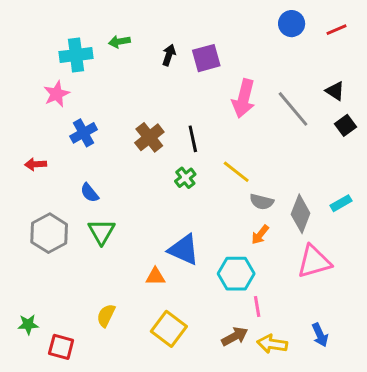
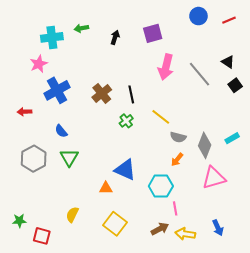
purple square: (206, 58) -> (153, 33), moved
blue cross: (84, 133) -> (57, 90), size x1.4

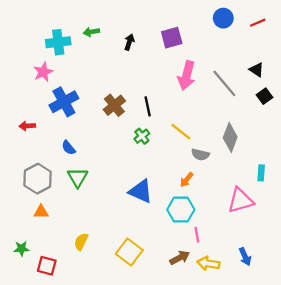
cyan rectangle: (232, 138) -> (261, 173), moved, turned -56
gray diamond: (205, 145) -> (230, 137), moved
orange arrow: (177, 160) -> (187, 180), moved
orange triangle: (106, 188) -> (41, 212), moved

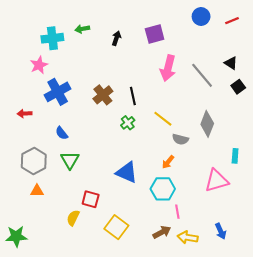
green star: (21, 249) -> (16, 236), moved, size x1.5
red square: (47, 266) -> (91, 199), moved

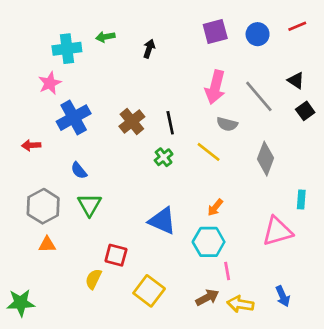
blue circle: (201, 16) -> (258, 34), moved
purple square: (155, 34) -> (215, 31), moved
gray semicircle: (180, 139) -> (227, 124), moved

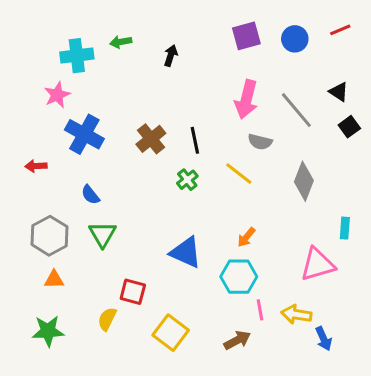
blue cross: (74, 118) -> (84, 134), turned -32
green star: (21, 303) -> (48, 331), moved
yellow arrow: (240, 304) -> (296, 314), moved

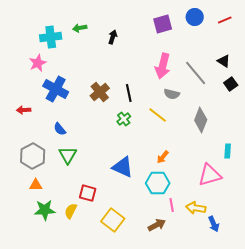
blue circle: (295, 39) -> (195, 17), moved
green star: (48, 331) -> (45, 210), moved

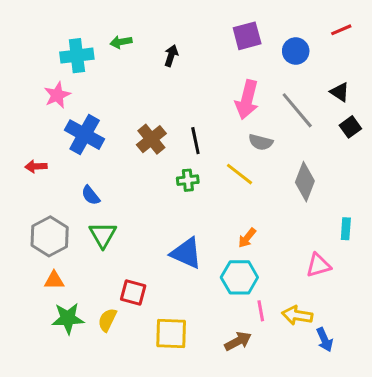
blue circle: (195, 17) -> (296, 51), moved
green cross: (124, 119) -> (188, 180), turned 32
pink triangle: (210, 175) -> (318, 265), size x0.7
yellow square: (113, 220) -> (171, 334), turned -35

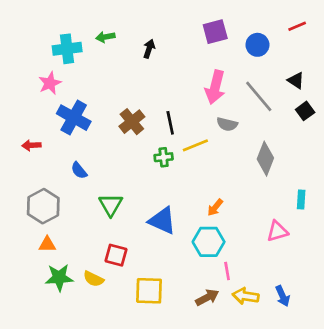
yellow line: (239, 174) -> (195, 145), moved, turned -60
green triangle: (103, 235) -> (111, 205), moved
yellow arrow: (297, 315) -> (246, 296), moved
yellow semicircle: (107, 320) -> (94, 279), turned -90

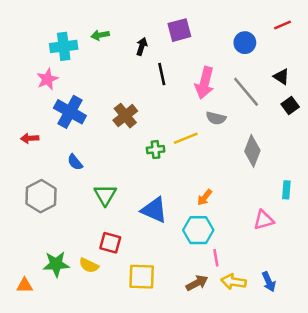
purple square: (215, 32) -> (179, 30), moved
black line: (170, 123) -> (162, 74), moved
orange triangle: (47, 244) -> (25, 285), moved

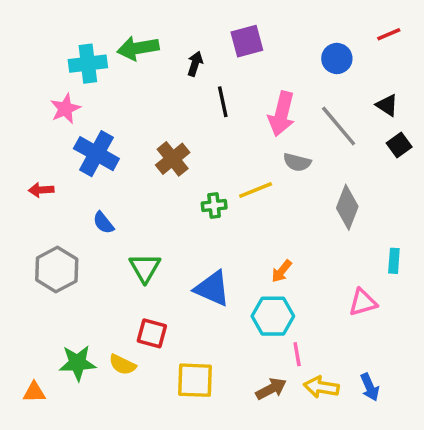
green arrow: (100, 35) -> (138, 48), size x1.6

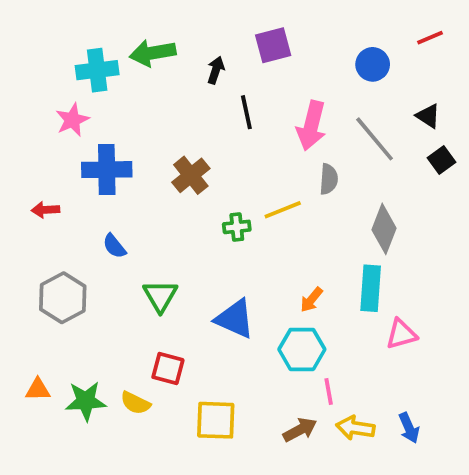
blue cross: (96, 154) -> (107, 170), turned -30
gray semicircle: (297, 162) -> (329, 179), turned -100
cyan rectangle: (394, 261) -> (371, 288), moved, size x1.6
orange triangle: (34, 392) -> (38, 390), moved

